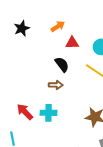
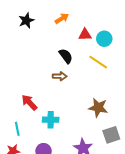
red triangle: (72, 43) -> (85, 35), moved
cyan cross: (49, 113) -> (51, 120), moved

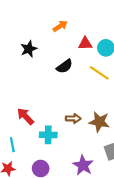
black star: (26, 21) -> (29, 49), moved
black semicircle: (66, 56) -> (65, 66), turned 91
brown arrow: (60, 76) -> (73, 119), moved

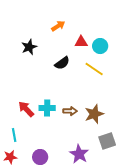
brown star: (99, 122) -> (94, 114), turned -30
cyan cross: (48, 135) -> (47, 108), moved

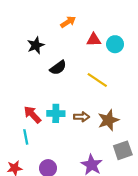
black semicircle: (62, 63) -> (58, 68), moved
yellow line: (94, 69) -> (97, 80), moved
cyan line: (14, 135) -> (26, 137), moved

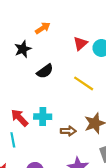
orange arrow: (68, 22) -> (43, 28), moved
red triangle: (94, 40) -> (80, 44), turned -40
brown arrow: (82, 117) -> (68, 131), moved

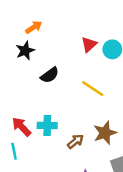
orange arrow: (43, 28) -> (34, 27), moved
brown arrow: (68, 131) -> (75, 141), turned -40

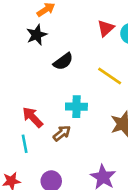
cyan cross: (47, 125) -> (76, 107), moved
brown arrow: (75, 141) -> (62, 133), moved

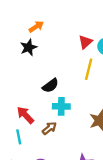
black semicircle: (63, 61) -> (50, 86), moved
yellow line: (110, 76) -> (89, 69), moved, turned 70

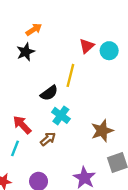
yellow line: (89, 69) -> (70, 75), moved
cyan cross: (61, 106) -> (61, 115), turned 35
cyan line: (19, 137) -> (15, 148), turned 32

